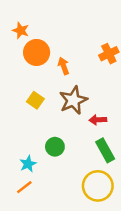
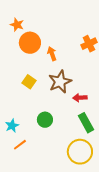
cyan star: (28, 164) -> (12, 126), moved
orange line: (24, 187) -> (20, 145), moved

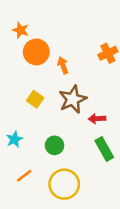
cyan star: (12, 126) -> (14, 139), moved
yellow circle: (80, 152) -> (64, 184), moved

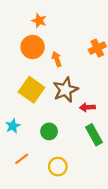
orange star: (21, 30) -> (39, 21), moved
yellow square: (35, 99) -> (31, 90), size x1.6
yellow circle: (64, 184) -> (58, 167), size x0.7

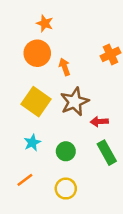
cyan star: (13, 126) -> (32, 143), moved
green circle: (49, 131) -> (66, 151), moved

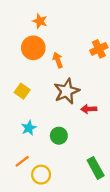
yellow square: (36, 102) -> (22, 91), moved, size x0.6
green rectangle: (107, 153) -> (96, 168), moved
yellow circle: (66, 189) -> (41, 175), moved

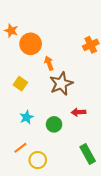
orange star: (40, 21) -> (11, 31), moved
orange arrow: (58, 60) -> (49, 63), moved
red arrow: (89, 109) -> (78, 112), moved

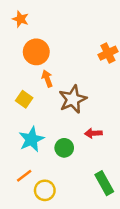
orange star: (11, 31) -> (20, 19), moved
orange arrow: (49, 63) -> (47, 79), moved
cyan star: (27, 117) -> (31, 139), size x1.5

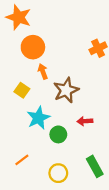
orange star: (20, 19) -> (19, 17), size x1.6
cyan star: (31, 139) -> (38, 118), moved
yellow circle: (45, 190) -> (58, 173), moved

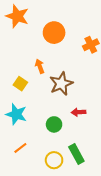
orange circle: (33, 47) -> (54, 33), moved
cyan star: (38, 118) -> (16, 114), moved, turned -30
green rectangle: (95, 166) -> (76, 154), moved

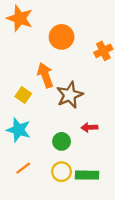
orange arrow: (40, 66) -> (45, 75), size x1.5
green rectangle: (76, 154) -> (87, 175), turned -60
yellow circle: (54, 160) -> (62, 172), moved

